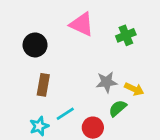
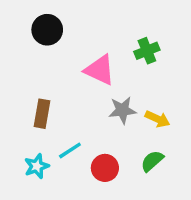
pink triangle: (82, 24) -> (100, 70), moved
black circle: (35, 45) -> (47, 30), moved
green semicircle: (118, 108) -> (152, 161), moved

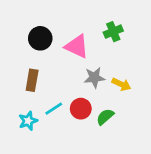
black circle: (47, 30) -> (40, 38), moved
green semicircle: (152, 161) -> (105, 117), moved
red circle: (105, 168) -> (81, 109), moved

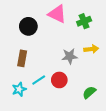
pink triangle: (77, 46) -> (57, 14), moved
yellow arrow: (121, 84) -> (91, 49), moved, turned -32
green semicircle: (105, 117) -> (89, 92), moved

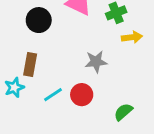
yellow arrow: (91, 49) -> (132, 37), moved
cyan star: (19, 89) -> (14, 87), moved

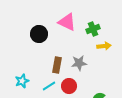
brown rectangle: (30, 65) -> (57, 65), moved

